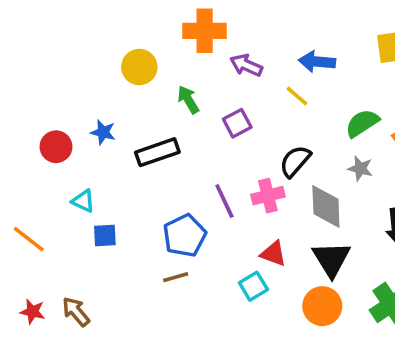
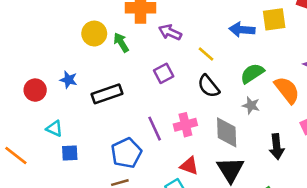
blue arrow: (317, 62) -> (242, 30), moved
green arrow: (188, 100) -> (121, 42), moved
black semicircle: (295, 161) -> (209, 86), moved, turned -80

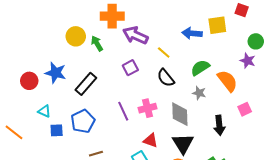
purple arrow: (170, 32) -> (135, 35), size x1.4
blue star: (69, 80) -> (56, 73), size x1.5
black rectangle: (107, 94) -> (86, 84), turned -30
blue pentagon: (126, 153) -> (83, 121), moved

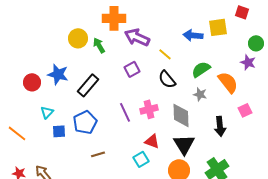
cyan triangle: (44, 111) -> (47, 112), turned 48

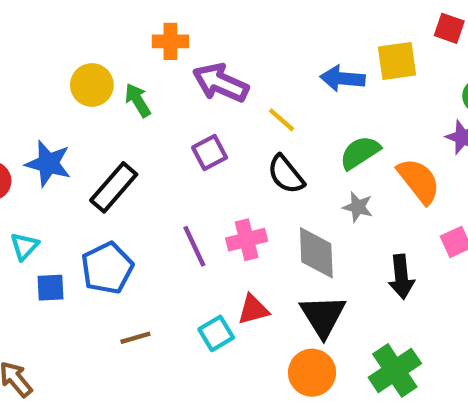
orange cross: (114, 18) -> (170, 41), size x0.7
red triangle: (152, 141) -> (253, 309), turned -35
cyan square: (141, 159) -> (216, 333), moved

